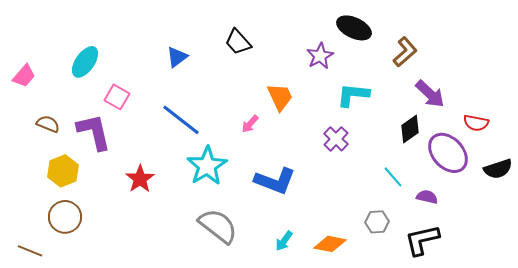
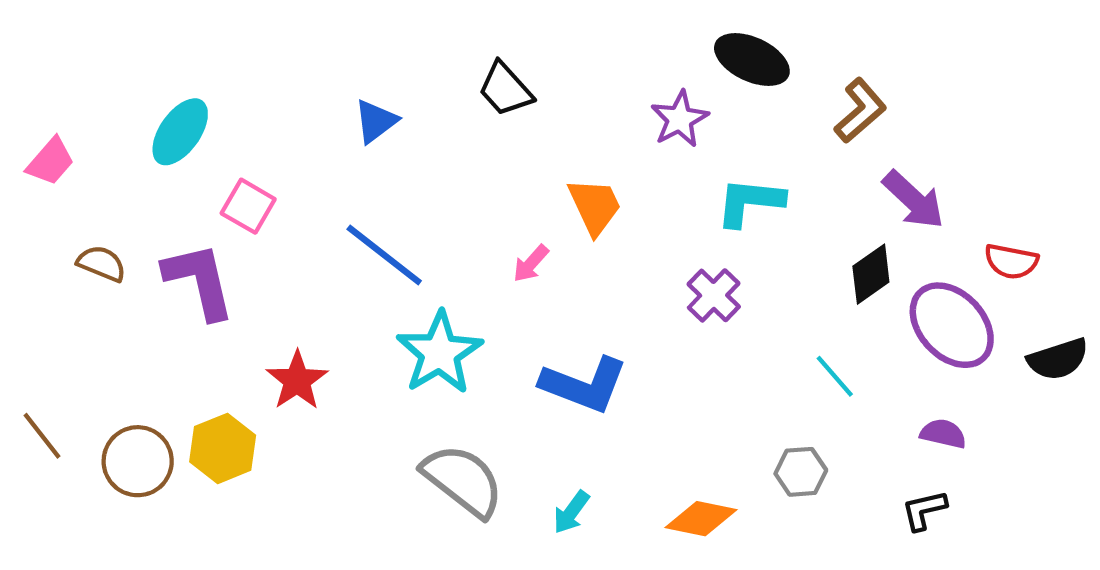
yellow hexagon: (63, 171) -> (223, 448), moved
purple semicircle: (427, 197) -> (943, 434), moved
black L-shape: (422, 240) -> (924, 510), moved, size x0.6
cyan arrow: (284, 241) -> (571, 512), moved
brown line: (30, 251) -> (42, 436), moved, turned 30

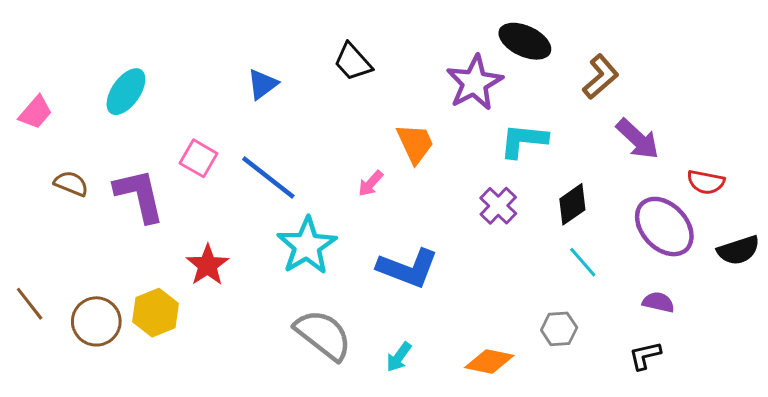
purple star: (680, 119) -> (474, 83), size x1.4
pink square: (248, 206) -> (199, 158), moved
black diamond: (871, 274) -> (572, 204), moved

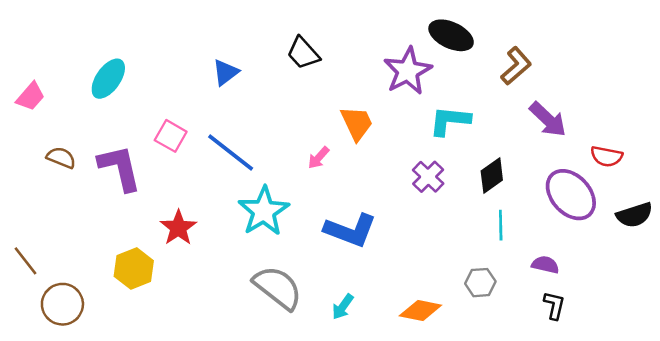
cyan line: (583, 262) -> (501, 225), turned 40
purple semicircle: (658, 302) -> (545, 265), moved
brown circle: (96, 321) -> (62, 304), moved
black L-shape: (645, 356) -> (554, 305), turned 116

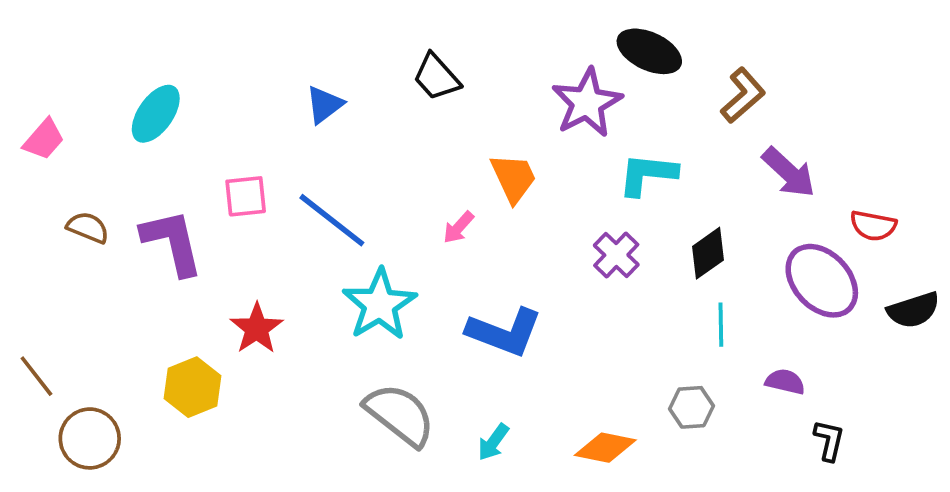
pink square: (171, 136) -> (246, 196), turned -36
black L-shape: (554, 305) -> (829, 440), moved

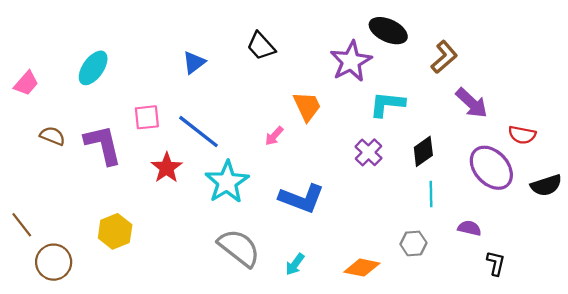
red star: (257, 328) -> (167, 168), moved

